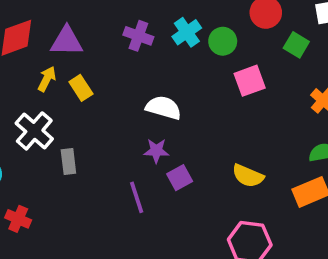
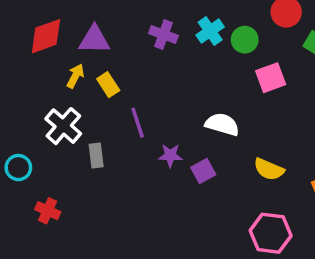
white semicircle: (163, 108) -> (222, 124), moved
purple star: (156, 151) -> (170, 155), moved
purple line: (137, 197) -> (138, 123), moved

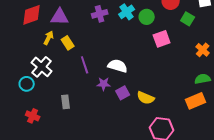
purple cross: (163, 34) -> (100, 14), turned -35
white semicircle: (222, 124) -> (118, 66), moved
gray rectangle: (96, 155) -> (66, 102), moved
cyan circle: (18, 168) -> (27, 84), moved
yellow semicircle: (269, 169) -> (146, 98), moved

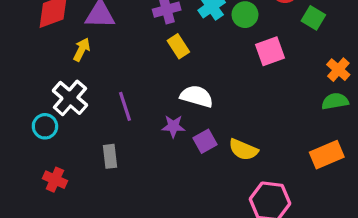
yellow rectangle: (68, 43) -> (178, 46), moved
purple line: (85, 65) -> (125, 106), moved
green semicircle: (203, 79) -> (335, 101), moved

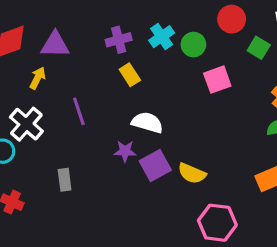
purple line: (125, 106) -> (79, 111), moved
purple square: (205, 141) -> (155, 165), size x1.4

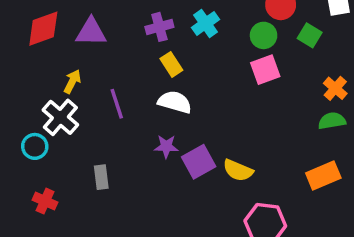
green circle: (193, 45) -> (264, 35), moved
yellow arrow: (38, 78) -> (72, 82), moved
white semicircle: (147, 122) -> (175, 102), moved

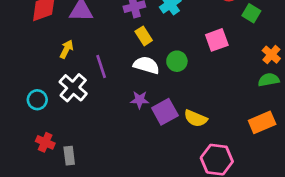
green circle: (264, 35) -> (177, 61), moved
white cross: (60, 117) -> (73, 88), moved
gray rectangle: (101, 177) -> (69, 156), moved

